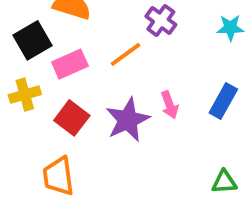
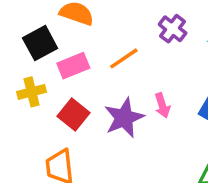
purple cross: (161, 20) -> (173, 29), moved

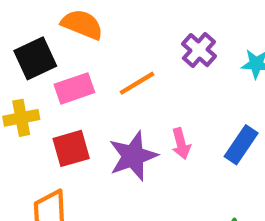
red square: (73, 114) -> (71, 148), turned 32

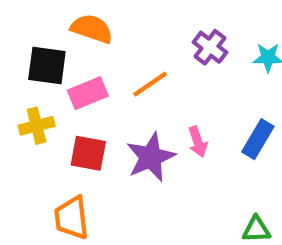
black square: (35, 58) -> (47, 66), turned 36
red square: (71, 148) -> (88, 153), turned 30

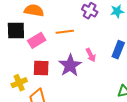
orange line: (150, 84) -> (65, 32), turned 36
yellow cross: (37, 126) -> (19, 83), moved

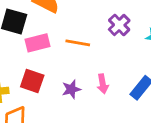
purple star: (70, 65) -> (71, 89), size x0.6

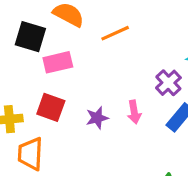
purple cross: (119, 25) -> (168, 83), moved
orange line: (78, 43) -> (115, 33), moved, turned -35

